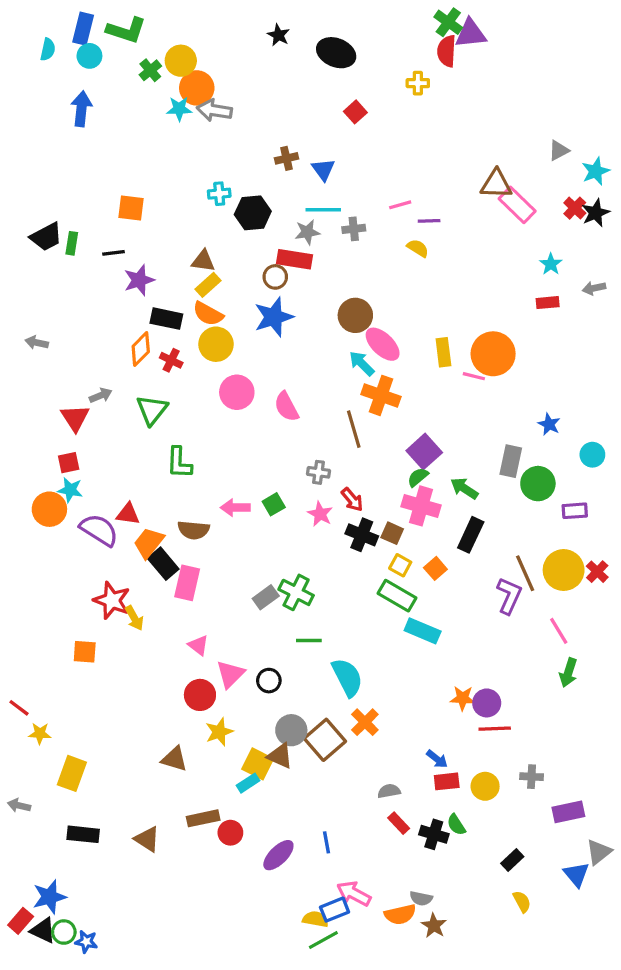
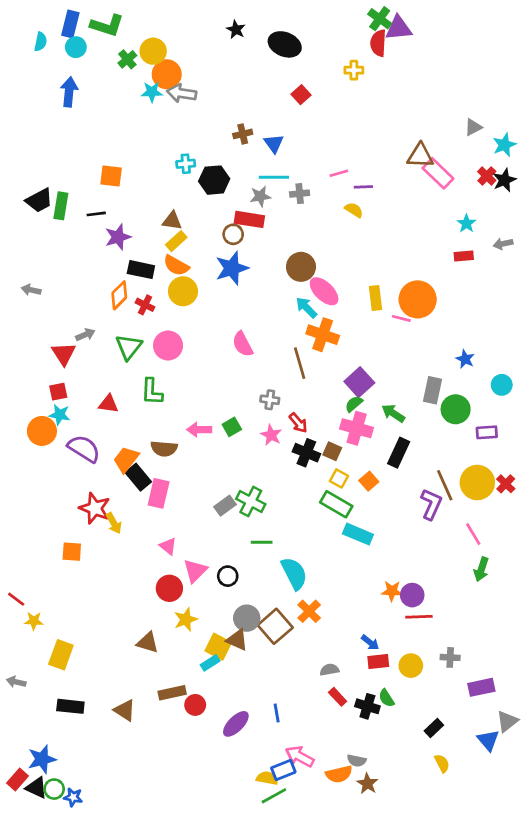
green rectangle: (72, 243) -> (61, 206), size x1.4
pink circle: (237, 392) -> (168, 346), moved
red triangle: (128, 514) -> (108, 404), moved

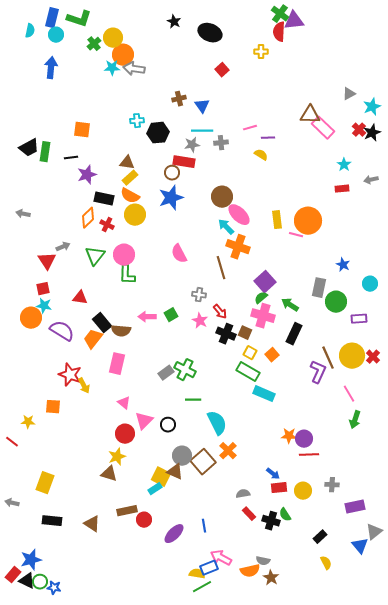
green L-shape: (152, 392) -> (127, 275), moved
black rectangle: (138, 477) -> (102, 323), moved
yellow star: (186, 619) -> (117, 457), moved
yellow star: (34, 621) -> (28, 422), moved

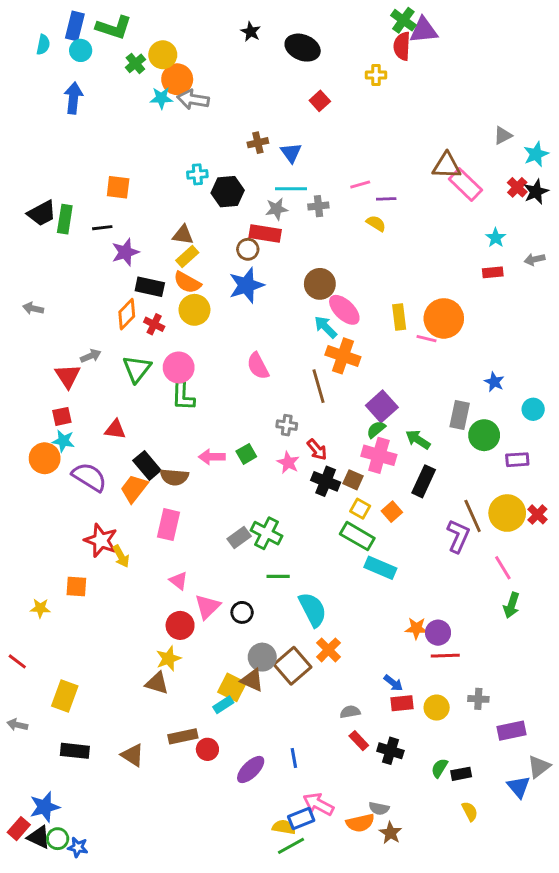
red line: (12, 442) -> (17, 661), moved
green semicircle: (285, 515) -> (439, 768), moved, turned 64
black rectangle: (320, 537) -> (461, 774), turned 32

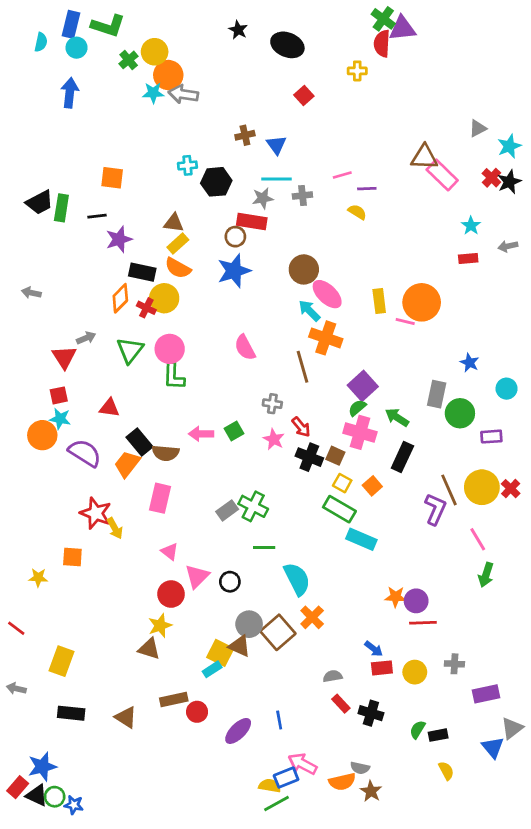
yellow circle: (194, 310) -> (164, 298), moved

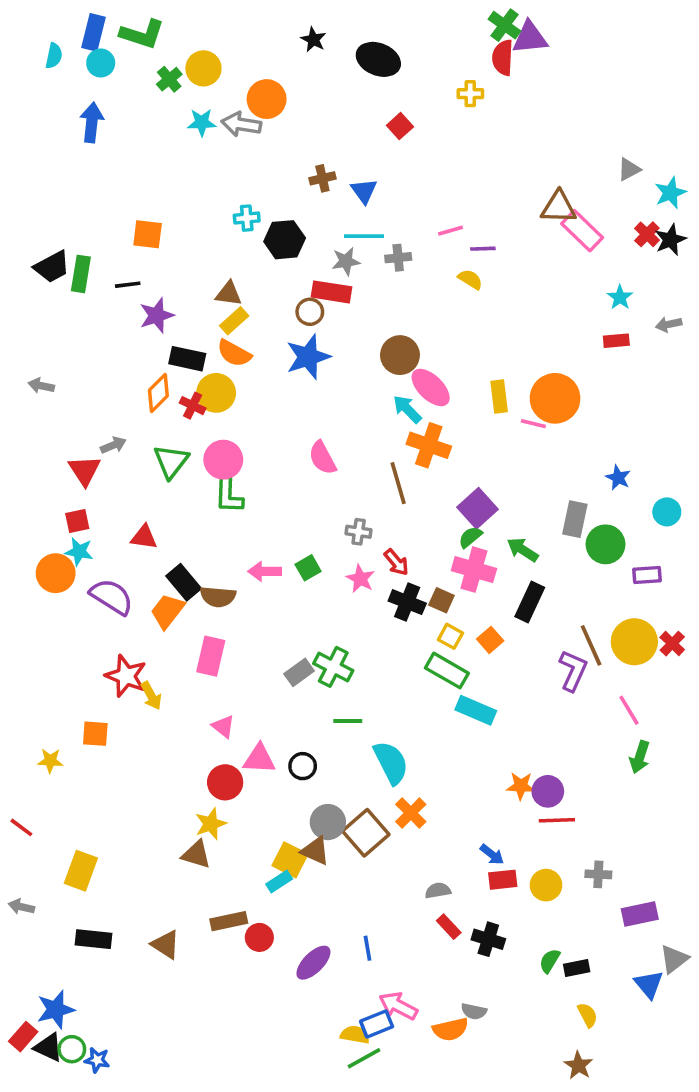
orange circle: (168, 75) -> (267, 99), moved
pink triangle: (197, 576) -> (259, 759), turned 48
brown star: (371, 791) -> (578, 1065), moved

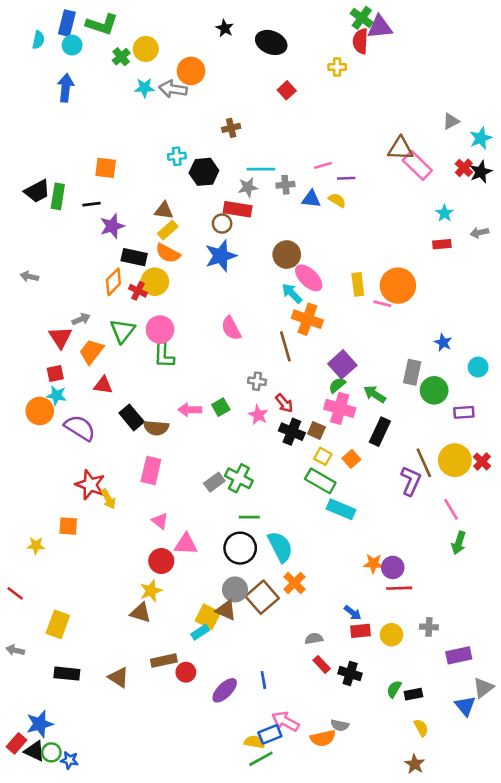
blue triangle: (364, 191) -> (311, 199), moved, turned -48
orange trapezoid: (167, 611) -> (91, 352), moved
black circle: (303, 766) -> (240, 548), moved, size x1.6

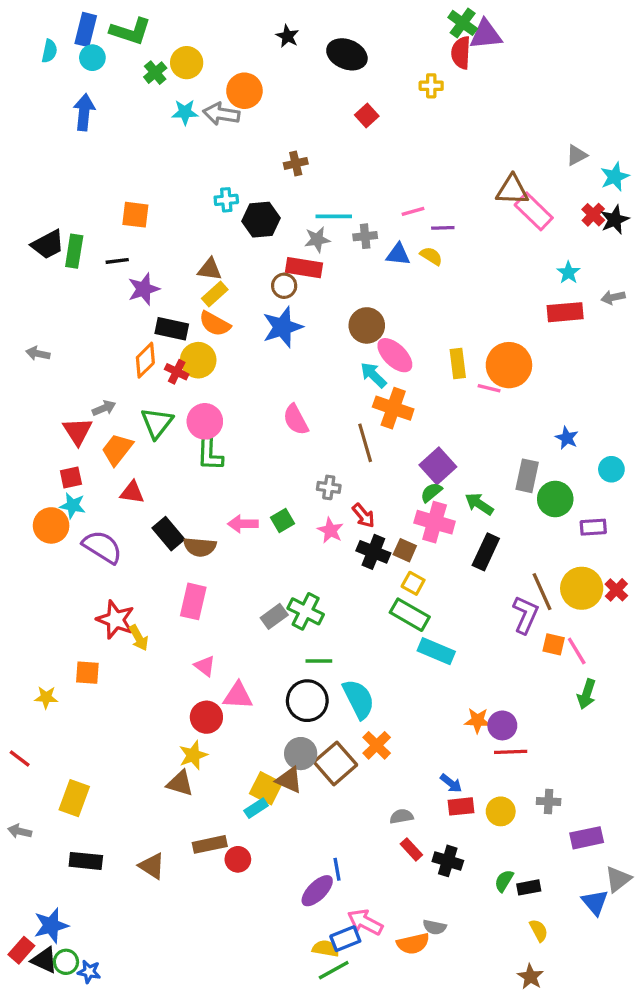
red rectangle: (442, 244) -> (565, 312), size x1.5
orange square: (351, 459) -> (554, 644), moved, turned -36
purple ellipse: (225, 690) -> (317, 891), moved

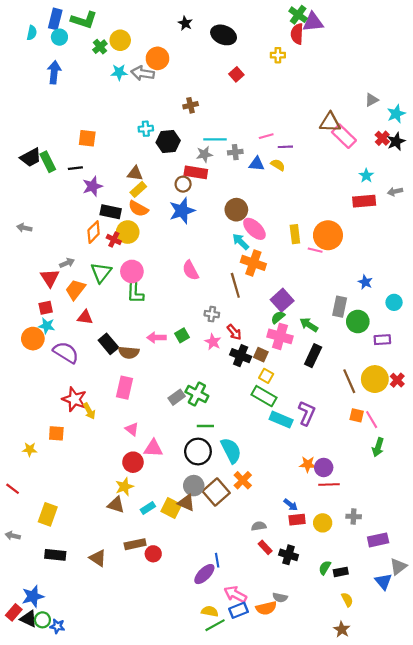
green rectangle: (74, 251) -> (48, 162), turned -36
purple L-shape: (525, 615) -> (307, 413), moved
cyan rectangle: (256, 808) -> (148, 508), moved
blue rectangle: (345, 939) -> (238, 610), moved

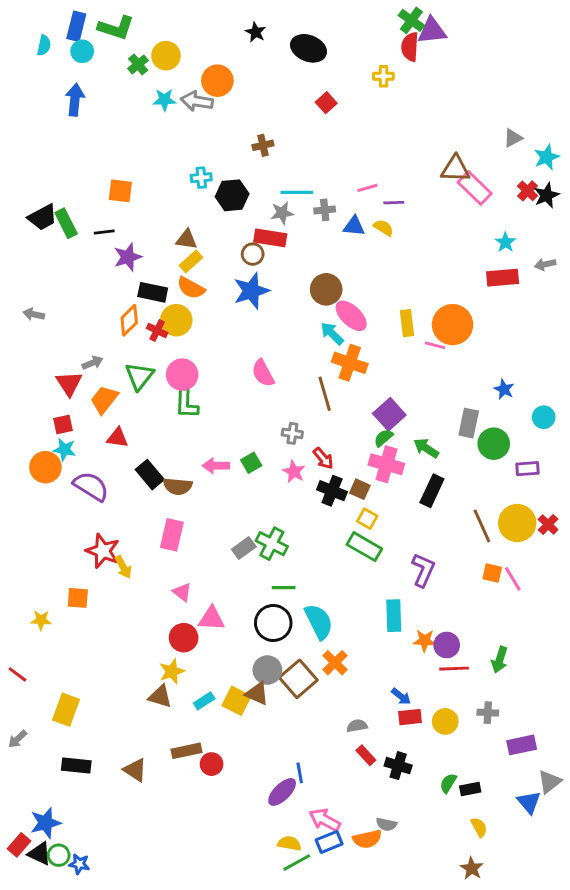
cyan rectangle: (281, 420) -> (394, 616), moved, turned 65
green arrow: (378, 447) -> (500, 660), moved
gray arrow: (13, 536) -> (18, 739), turned -56

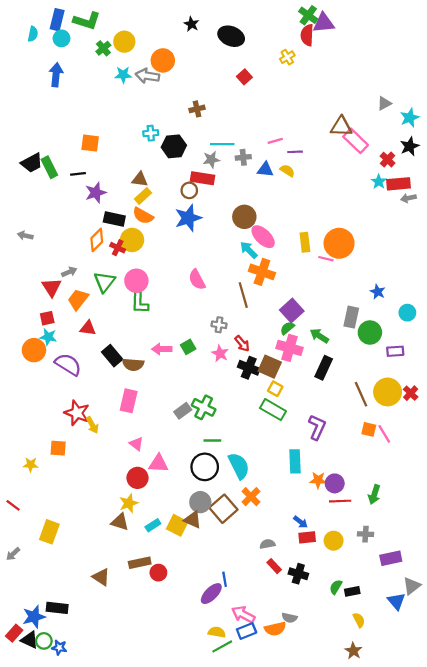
yellow cross: (383, 76) -> (287, 57), turned -32
red cross: (528, 191) -> (388, 160), moved
red rectangle: (503, 278) -> (399, 184), moved
brown square: (360, 489) -> (270, 367), size x1.5
black rectangle: (76, 766) -> (57, 608), moved

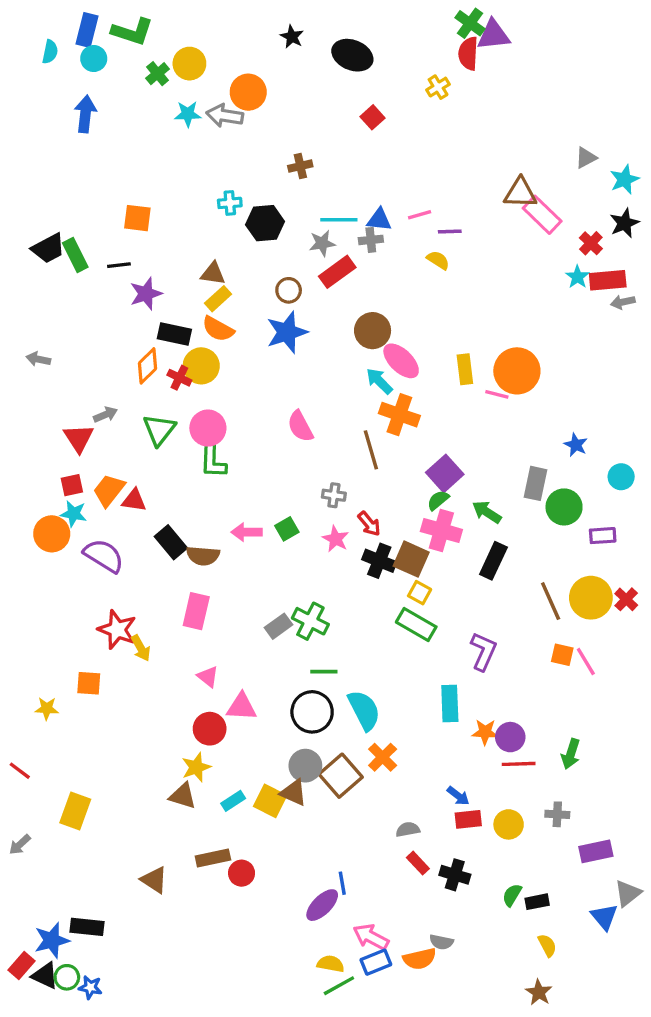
blue triangle: (265, 169) -> (379, 220), moved
red rectangle: (202, 178) -> (337, 272), moved, turned -45
orange trapezoid: (78, 299) -> (109, 490), moved

